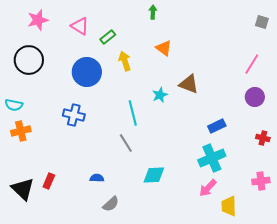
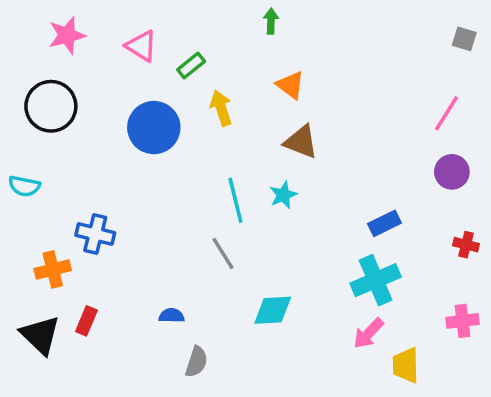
brown triangle: (189, 84) -> (301, 142), moved
cyan star: (160, 95) -> (283, 195), moved
blue cross: (74, 115) -> (95, 234), moved
orange cross: (21, 131) -> (53, 269), moved
gray semicircle: (111, 204) -> (196, 362), turned -30

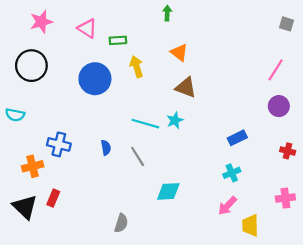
green rectangle: (191, 65) -> (118, 40), turned 35
cyan line: (235, 200) -> (145, 124), turned -60
cyan cross: (376, 280) -> (232, 173), size x0.6
blue semicircle: (172, 316) -> (106, 148), moved, turned 80

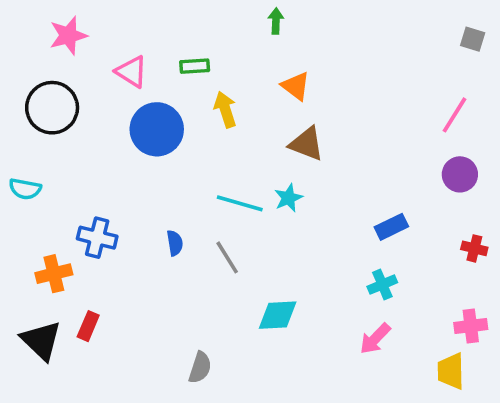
pink triangle: (87, 28) -> (131, 72), moved
yellow trapezoid: (250, 225) -> (451, 371), moved

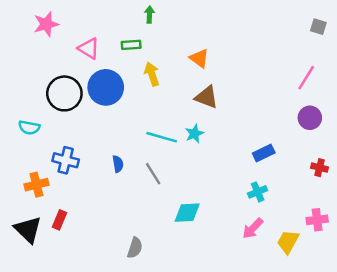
green arrow: (276, 21) -> (149, 14), moved
black circle: (52, 108) -> (64, 93), moved
cyan semicircle: (25, 189) -> (29, 127), moved
yellow trapezoid: (451, 371) -> (288, 242), moved, turned 30

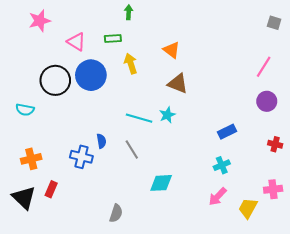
blue cross: (66, 160) -> (81, 157), moved

